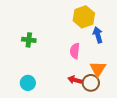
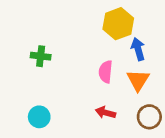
orange triangle: (98, 69) -> (138, 80), moved
brown circle: (91, 83) -> (149, 117), moved

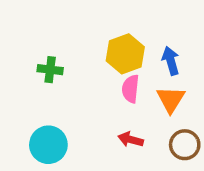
yellow hexagon: (118, 24) -> (125, 54), moved
cyan circle: (39, 117) -> (48, 145), size x1.4

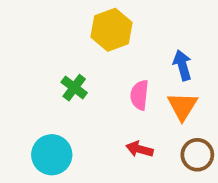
yellow hexagon: (125, 54) -> (111, 30), moved
green cross: (50, 70) -> (74, 88), moved, turned 30

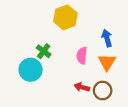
cyan circle: (52, 155) -> (31, 70), moved
brown circle: (197, 155) -> (103, 91), moved

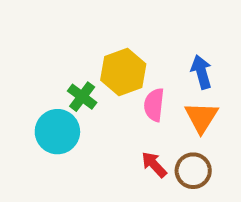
yellow hexagon: (65, 17) -> (123, 72), moved
red arrow: (82, 87) -> (154, 165), turned 32

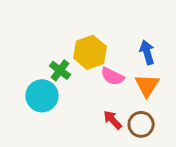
pink semicircle: (154, 105) -> (113, 76), turned -70

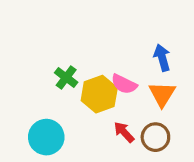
yellow hexagon: (90, 52) -> (99, 94), moved
cyan circle: (42, 96) -> (46, 137), moved

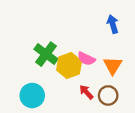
blue arrow: (162, 58) -> (113, 24), moved
green cross: (66, 78) -> (46, 54), size x1.5

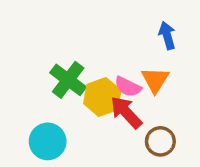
orange triangle: (113, 66) -> (155, 80), moved
red arrow: (86, 92) -> (126, 112), moved, size x1.5

